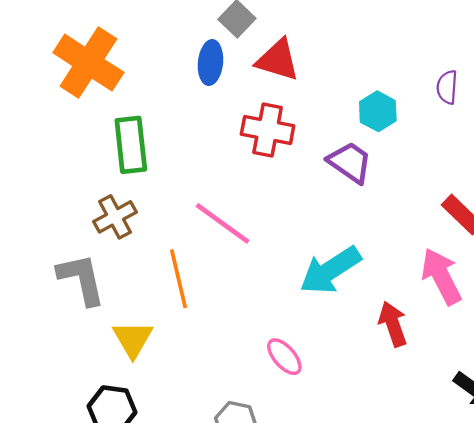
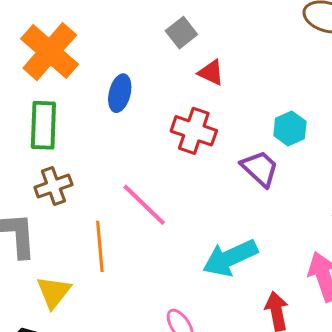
red triangle: (278, 60) -> (211, 73), size x0.7
blue ellipse: (210, 63) -> (120, 93), moved
green rectangle: (131, 145) -> (43, 125), moved

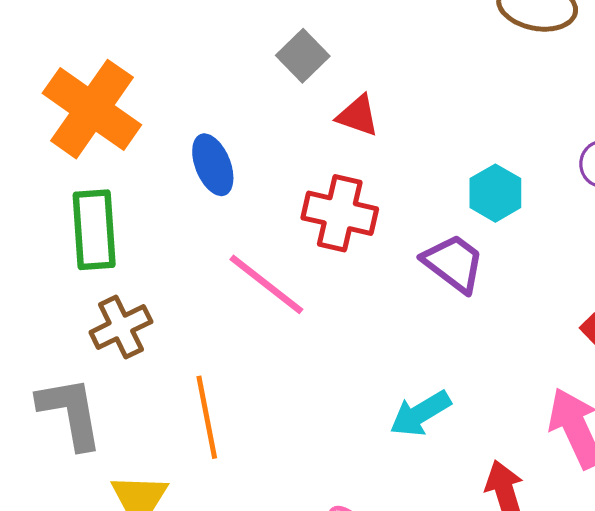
blue ellipse: (120, 93) -> (213, 165), turned -30
pink line: (144, 205) -> (266, 284), moved
cyan arrow: (230, 258) -> (420, 414), size x0.7

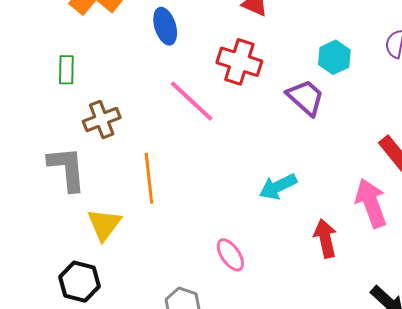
green rectangle: (94, 230) -> (66, 70), moved, size x0.6

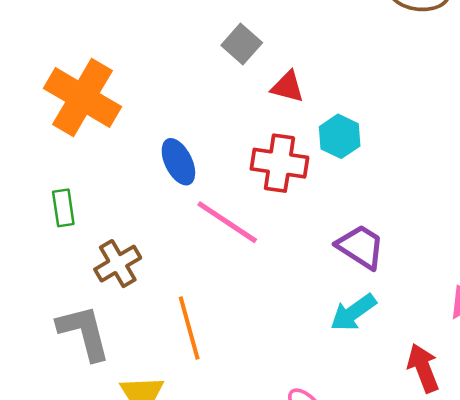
blue ellipse: (165, 26) -> (178, 162), moved
cyan hexagon: (334, 57) -> (340, 136), moved
purple trapezoid: (306, 97) -> (360, 247), moved

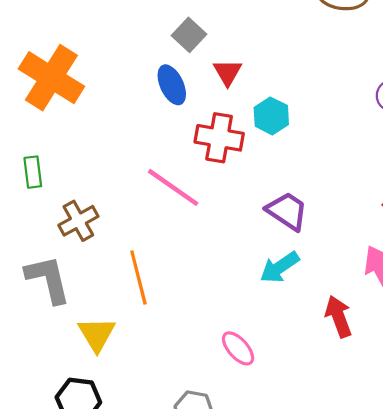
red triangle: (288, 87) -> (227, 72), turned 44
blue ellipse: (178, 162) -> (172, 85), moved

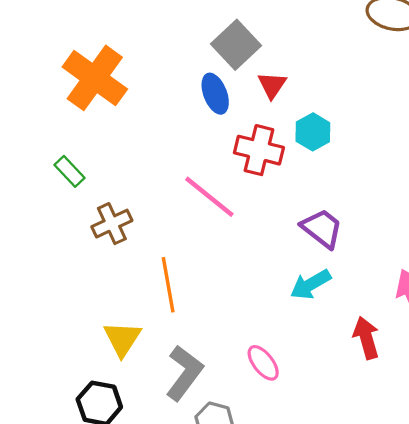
gray square: (189, 35) -> (236, 45), size x1.4
green rectangle: (33, 172) -> (69, 171), turned -40
gray L-shape: (48, 279) -> (184, 373), moved, turned 46

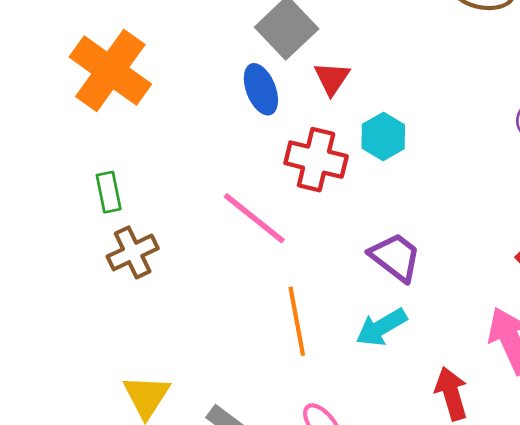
green rectangle: (69, 171) -> (109, 192), moved, turned 32
orange line: (168, 285) -> (297, 321), moved

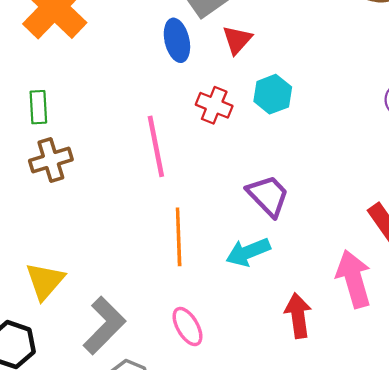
red cross: (316, 160) -> (214, 105), size x0.7
pink line: (254, 218) -> (156, 146), turned 32

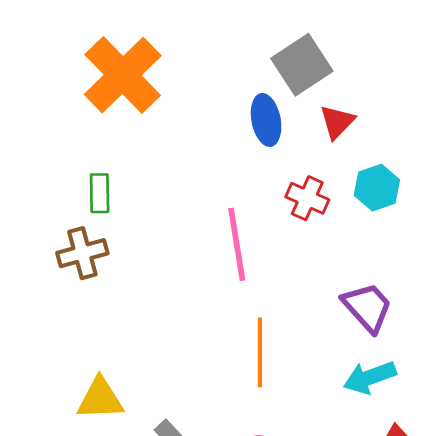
brown cross: (51, 160) -> (82, 253), moved
cyan arrow: (248, 252) -> (370, 377), moved
yellow triangle: (45, 281) -> (100, 399), turned 45

